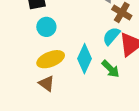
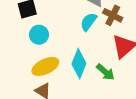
cyan semicircle: (111, 36) -> (89, 22), moved

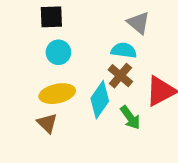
brown cross: (113, 15) -> (120, 76), moved
cyan semicircle: (89, 22) -> (124, 50), turned 48

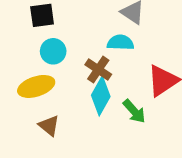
brown cross: (120, 76) -> (98, 70), moved
yellow ellipse: (57, 94) -> (36, 86), moved

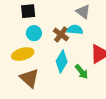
brown cross: (98, 70) -> (61, 34), moved
brown triangle: (49, 126) -> (29, 78), size x1.5

